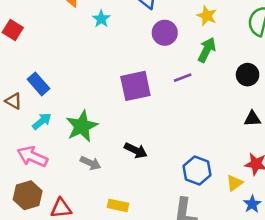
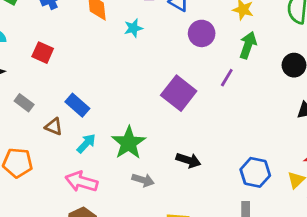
cyan star: (101, 19) -> (133, 28), turned 30
purple line: (183, 78) -> (227, 78), turned -30
purple square: (135, 86) -> (179, 93), turned -32

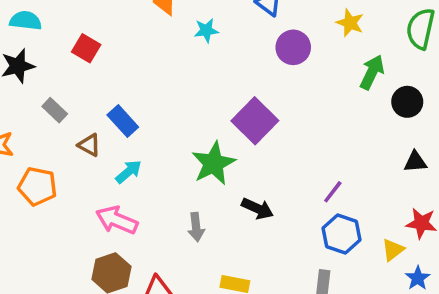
green arrow: (248, 45) -> (372, 72), moved
purple line: (227, 78) -> (333, 192), moved
green star: (129, 143) -> (213, 163), moved
gray arrow: (143, 180) -> (196, 227), turned 60

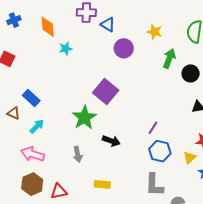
cyan star: (206, 30) -> (66, 49), moved

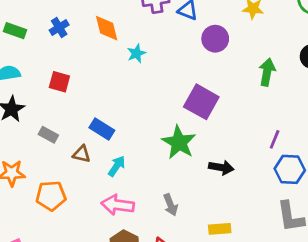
green arrow: (169, 58) -> (267, 72), moved
gray arrow: (78, 154) -> (171, 205), moved

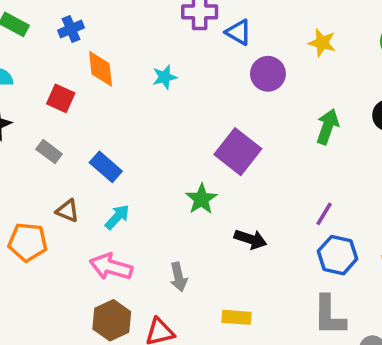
orange diamond: (107, 28) -> (101, 69), moved
gray rectangle: (48, 135) -> (49, 152), moved
green star: (179, 142) -> (201, 199), size x0.7
brown triangle: (82, 154) -> (68, 211), moved

